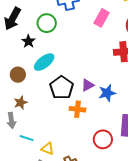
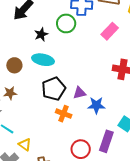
green circle: (47, 23) -> (66, 23), moved
black star: (28, 41) -> (41, 34), moved
cyan ellipse: (44, 62) -> (43, 60), turned 35

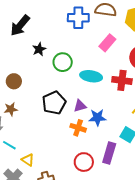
green circle: (66, 23) -> (63, 62), moved
cyan ellipse: (43, 60) -> (91, 76), moved
orange cross: (64, 114) -> (78, 128), moved

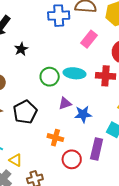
green circle: (63, 62) -> (50, 77), moved
black pentagon: (54, 103) -> (25, 112), moved
orange cross: (78, 128) -> (55, 138), moved

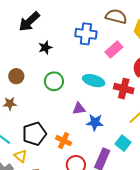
blue cross: (59, 16) -> (86, 34), moved
green circle: (50, 77) -> (54, 81), moved
black pentagon: (25, 112) -> (34, 134), moved

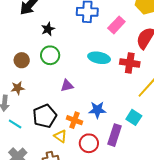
green circle: (54, 81) -> (50, 55), moved
purple triangle: (79, 109) -> (67, 86), moved
blue star: (95, 122) -> (97, 110), moved
yellow triangle: (21, 156) -> (60, 136), moved

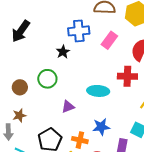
black star: (48, 29) -> (63, 52), moved
cyan ellipse: (99, 58) -> (98, 91), moved

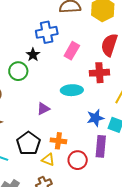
pink rectangle: (109, 40) -> (72, 51), moved
green circle: (47, 79) -> (18, 71), moved
blue star: (101, 127) -> (95, 118), moved

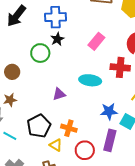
blue cross: (47, 32) -> (55, 17), moved

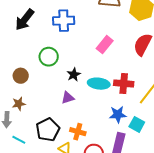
black star: (57, 39) -> (74, 75), moved
red cross: (120, 67) -> (124, 84), moved

